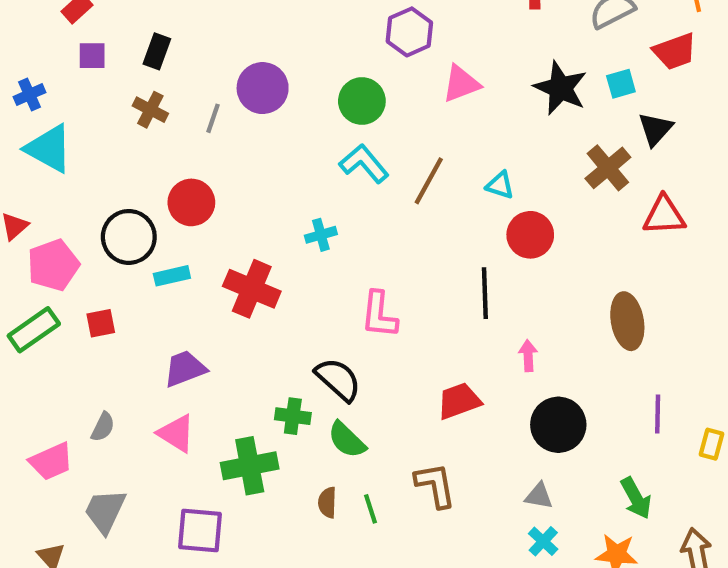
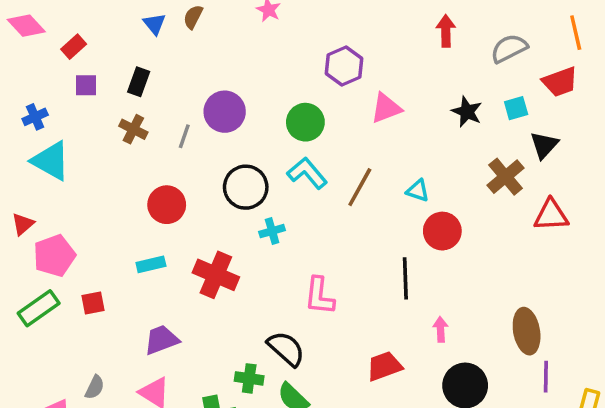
black star: (560, 88) -> (467, 112), size x0.7
black circle: (129, 237) -> (246, 187), moved
brown ellipse: (627, 321) -> (527, 331), moved

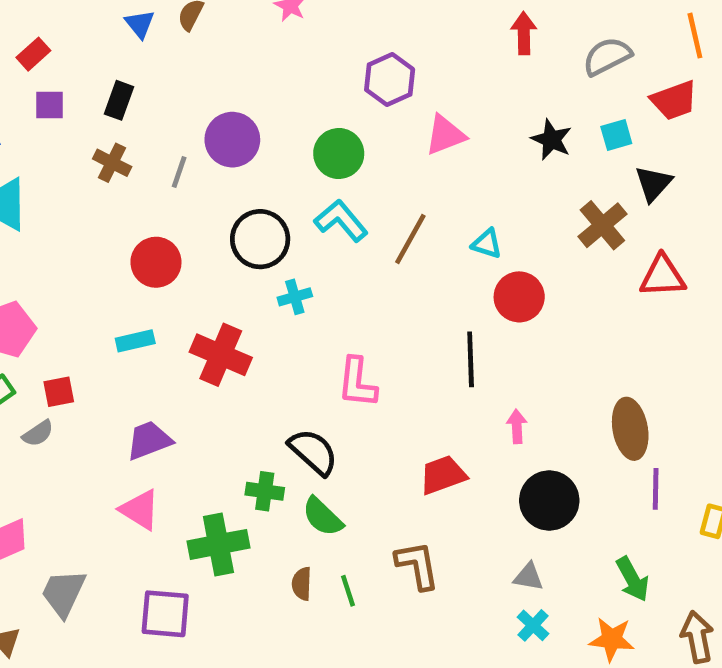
gray semicircle: (95, 387) -> (38, 433), moved, turned 30

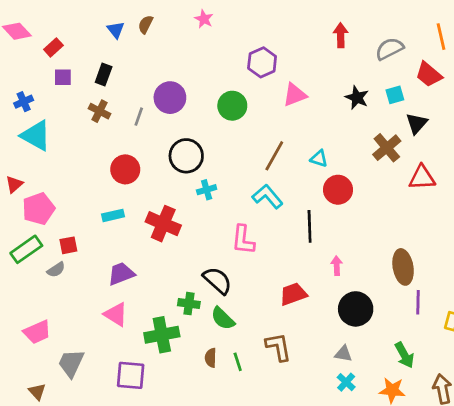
red trapezoid: (674, 100) -> (429, 75), turned 60
cyan L-shape: (341, 221) -> (268, 196), moved

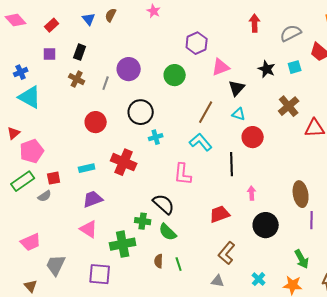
red rectangle: (53, 47) -> (52, 25), moved
black triangle: (417, 123) -> (237, 88), moved
cyan rectangle: (113, 215) -> (87, 168), moved
brown L-shape: (278, 347) -> (227, 253), moved, turned -130
gray triangle: (343, 354) -> (218, 281), moved

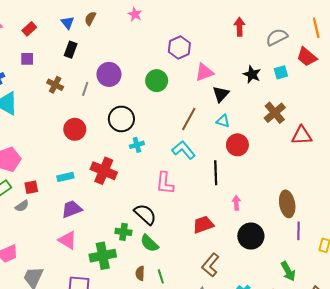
black rectangle: (80, 52) -> (71, 50), moved

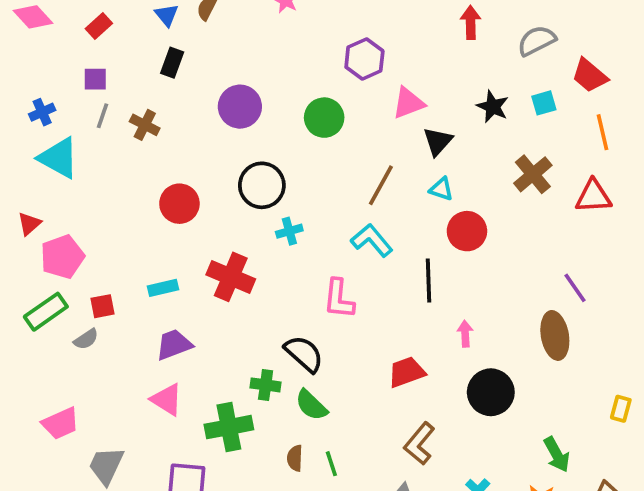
orange line: (316, 28) -> (602, 132), moved
gray line: (85, 89) -> (103, 116), moved
red triangle: (302, 136) -> (593, 196), moved
purple line: (299, 231) -> (575, 288), moved, turned -36

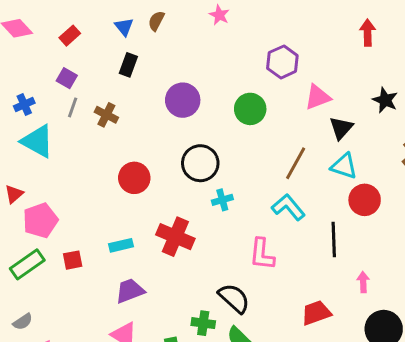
purple square: (95, 79) -> (67, 78), turned 30
cyan triangle: (441, 189) -> (344, 166), size x1.4
gray semicircle: (86, 339) -> (23, 322), moved

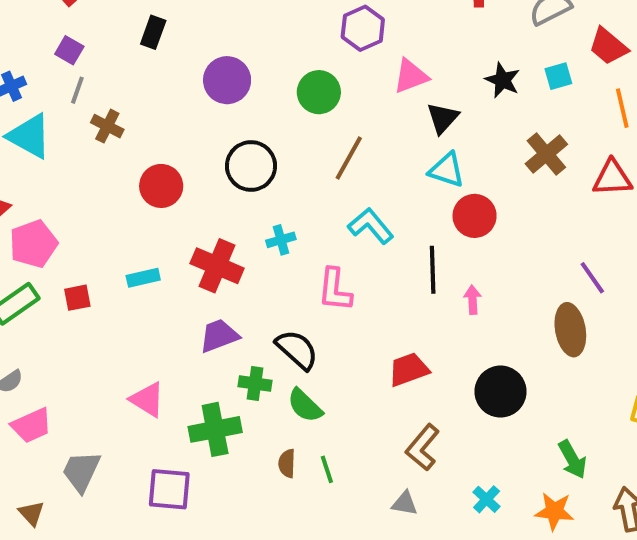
brown cross: (106, 115) -> (107, 126), moved
brown line: (296, 163) -> (349, 158), moved
cyan cross: (222, 200) -> (281, 240), moved
pink arrow: (363, 282) -> (473, 300), moved
purple trapezoid: (130, 291) -> (219, 336), moved

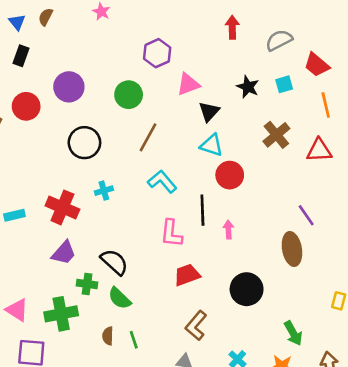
red circle: (161, 186) -> (26, 106), moved
pink L-shape: (335, 290) -> (171, 233), moved
purple trapezoid: (219, 336) -> (64, 253), turned 152
pink triangle: (147, 400) -> (17, 310), moved

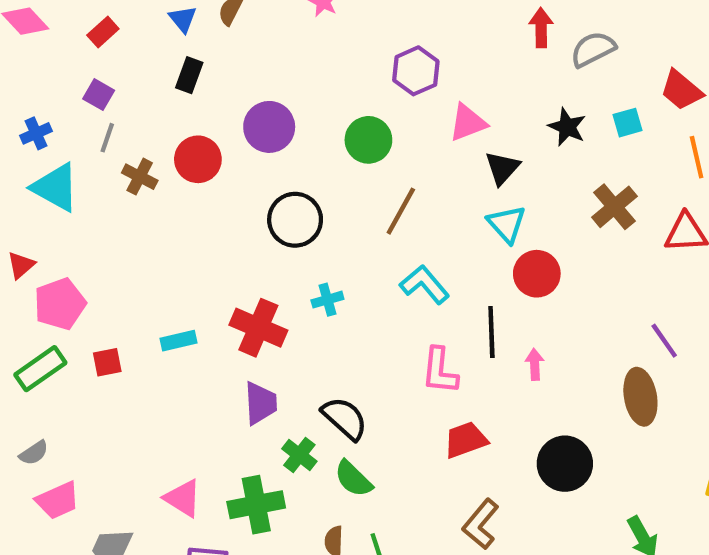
gray semicircle: (279, 40) -> (593, 49), moved
cyan triangle: (212, 145) -> (507, 224), turned 30
purple trapezoid: (64, 253) -> (261, 403), turned -44
green cross: (87, 284) -> (299, 455), turned 30

